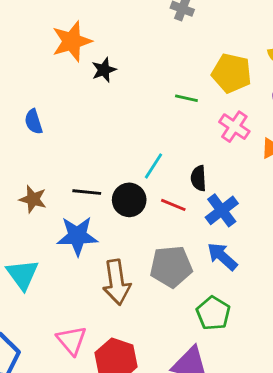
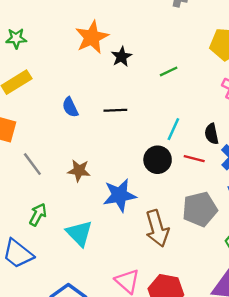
green line: (186, 98) -> (169, 71), moved, turned -30
black line: (87, 192) -> (115, 110), moved

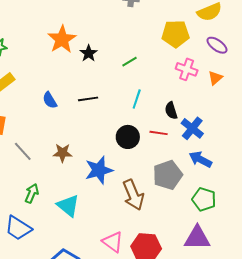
cyan line: (173, 129) -> (137, 99), moved

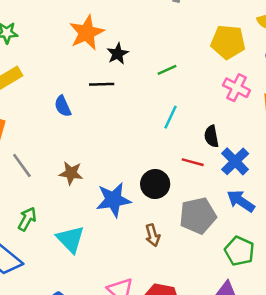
black line: (88, 99) -> (102, 84), moved
black circle: (128, 137) -> (155, 184), moved
brown arrow: (133, 195) -> (153, 235), size x0.6

